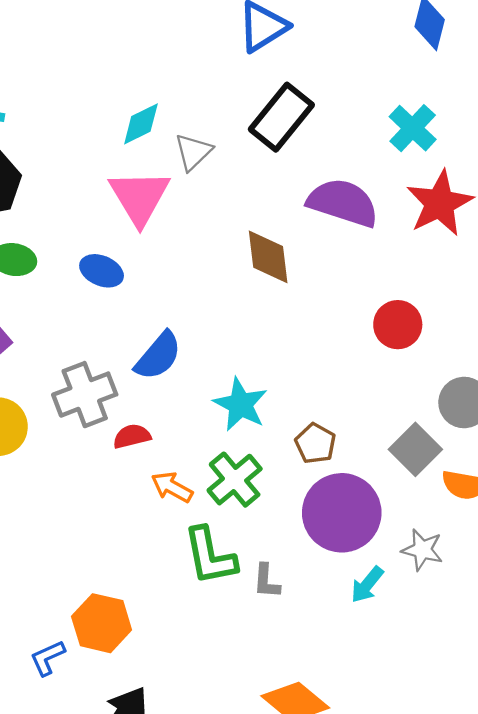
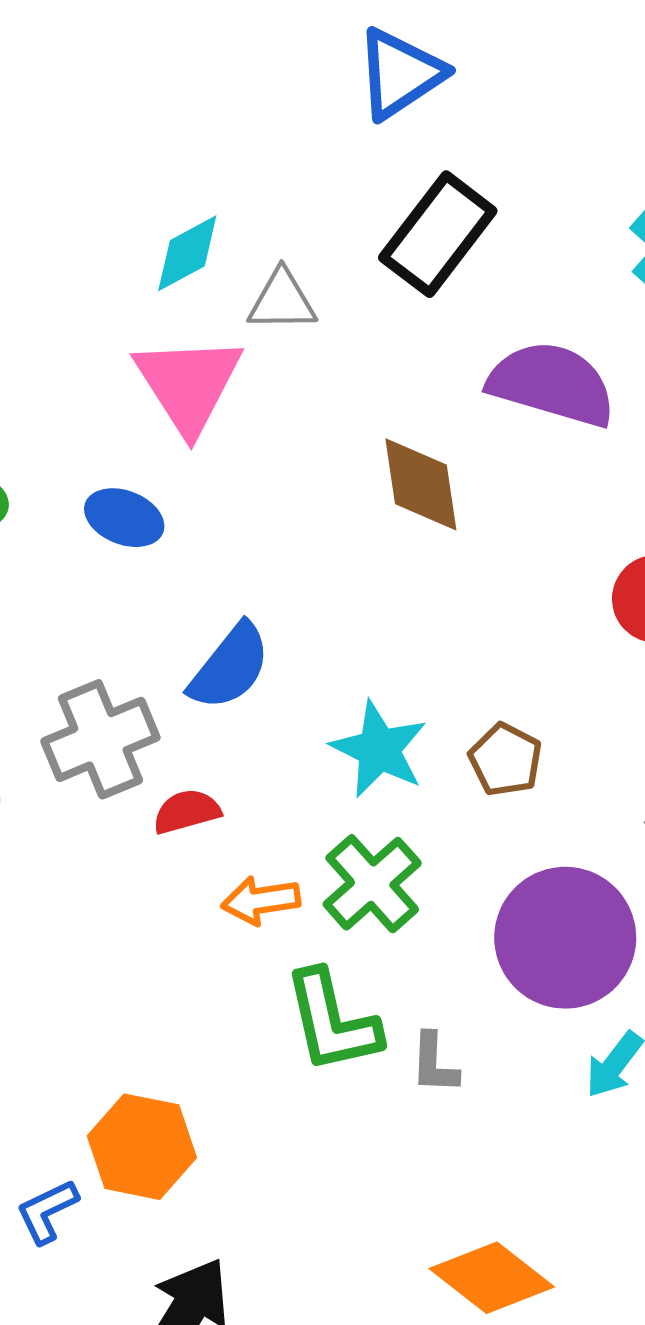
gray triangle: (193, 152) -> (282, 301), turned 45
brown pentagon: (315, 443) -> (506, 760), moved
orange arrow: (172, 487) -> (261, 900), turned -36

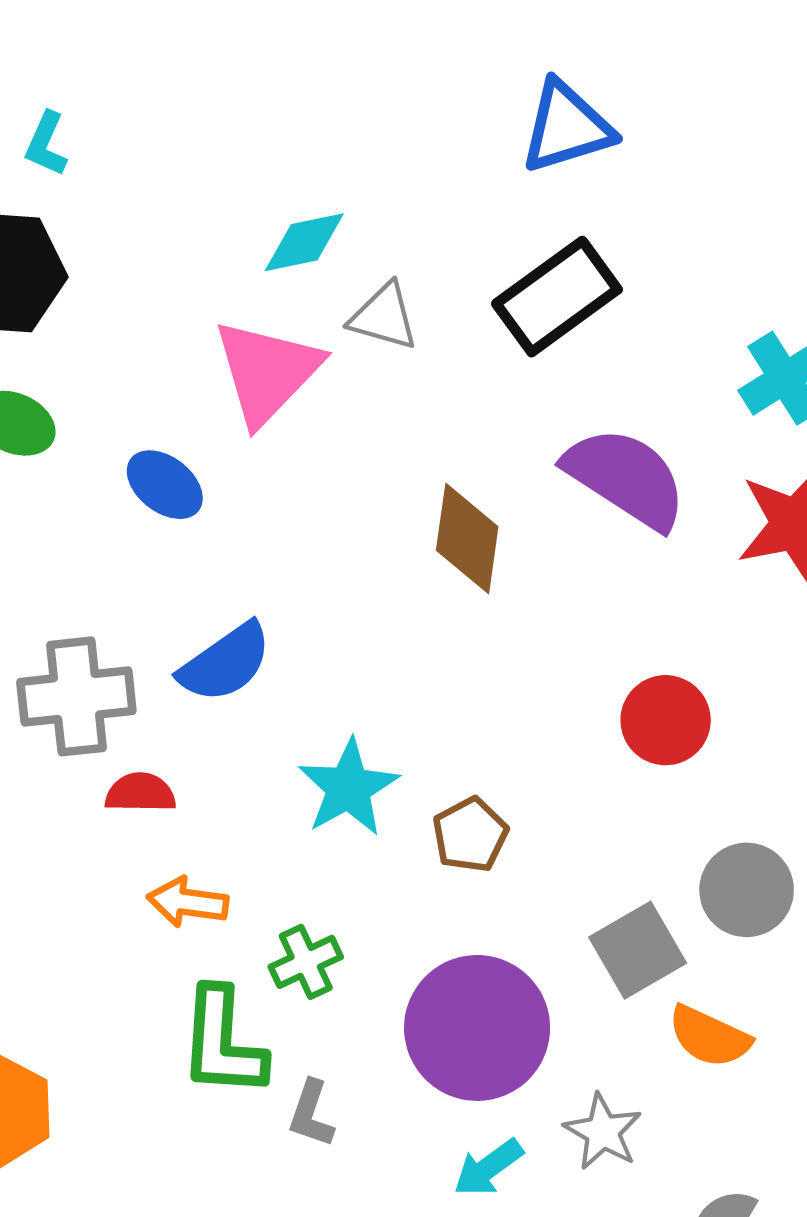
green cross: (372, 884) -> (306, 962), moved, size x0.7

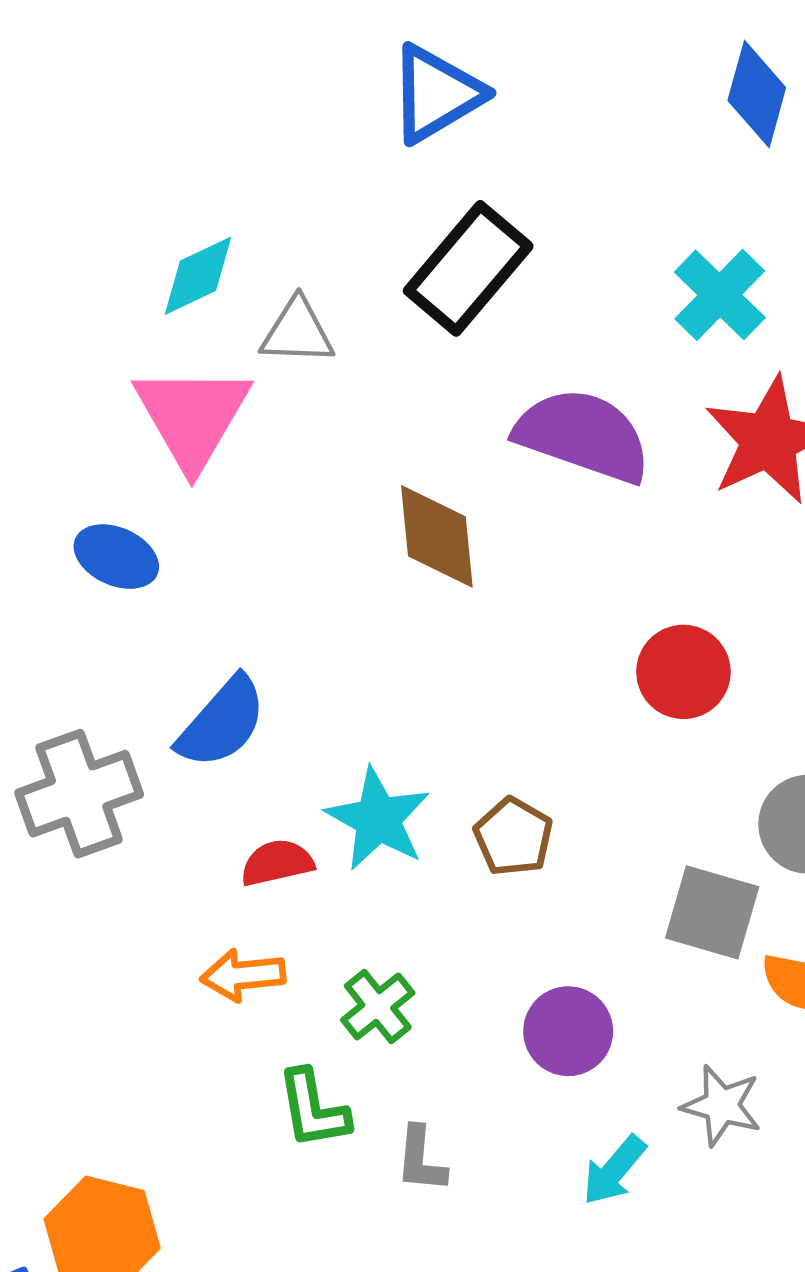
red semicircle: (140, 793) -> (277, 863), moved
gray square: (638, 950) -> (712, 912), turned -30
purple circle: (477, 1028) -> (568, 1031), size x0.6
green L-shape: (223, 1043) -> (313, 1109), size x0.7

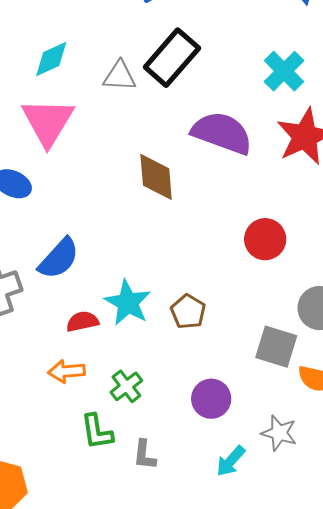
gray triangle: (297, 332) -> (119, 76), moved

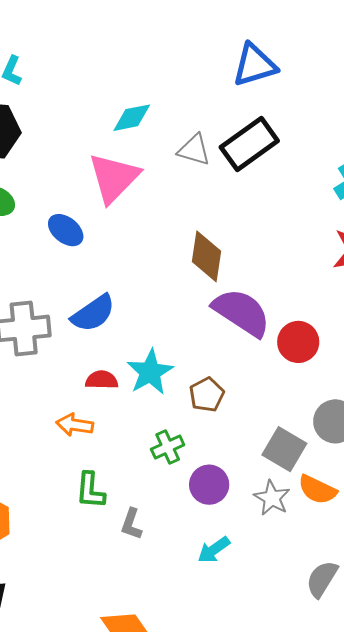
purple semicircle: (222, 133) -> (242, 312), moved
green cross: (126, 386) -> (168, 447), moved
gray star: (279, 433) -> (272, 498), moved

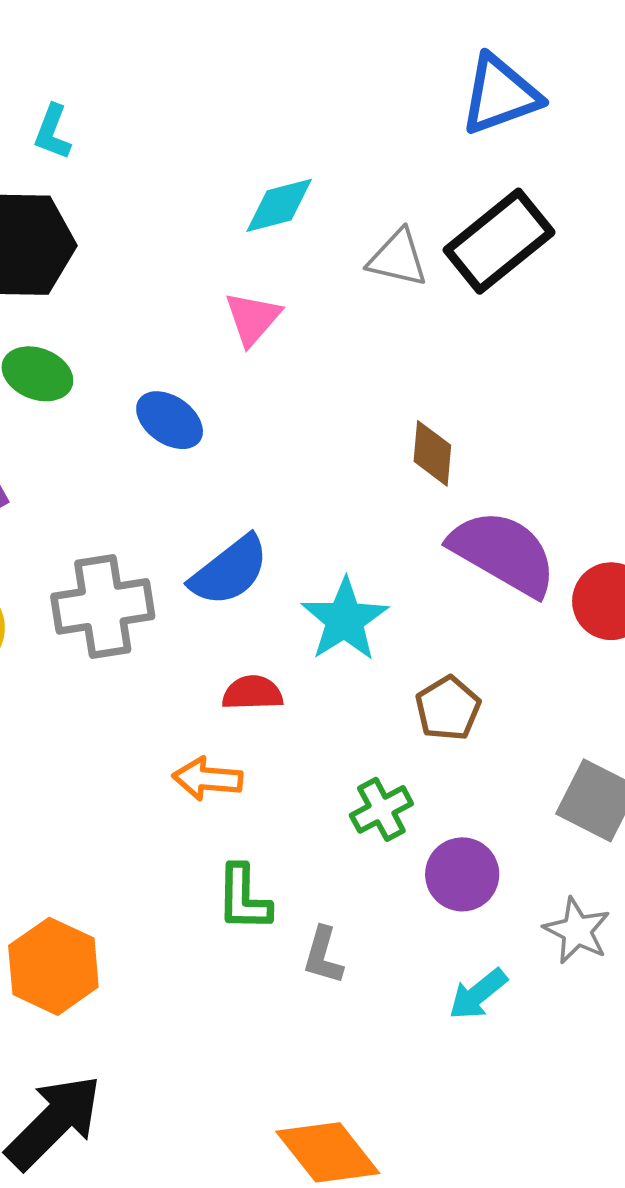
pink triangle: (114, 178) -> (253, 318), size x0.6
brown diamond: (206, 256) -> (432, 453), size x0.7
cyan star: (150, 372) -> (345, 620), moved
gray star: (272, 498) -> (577, 931), moved

